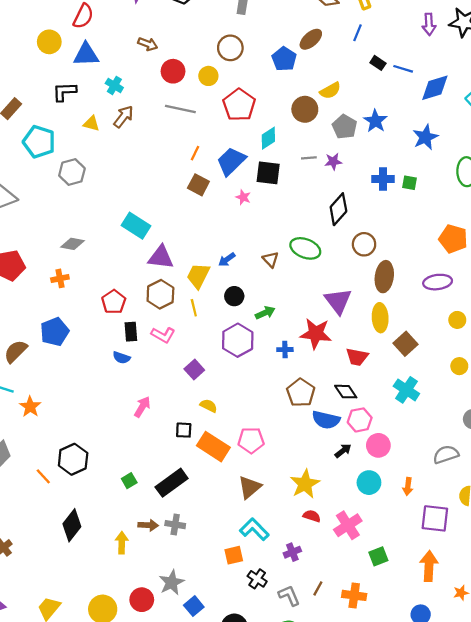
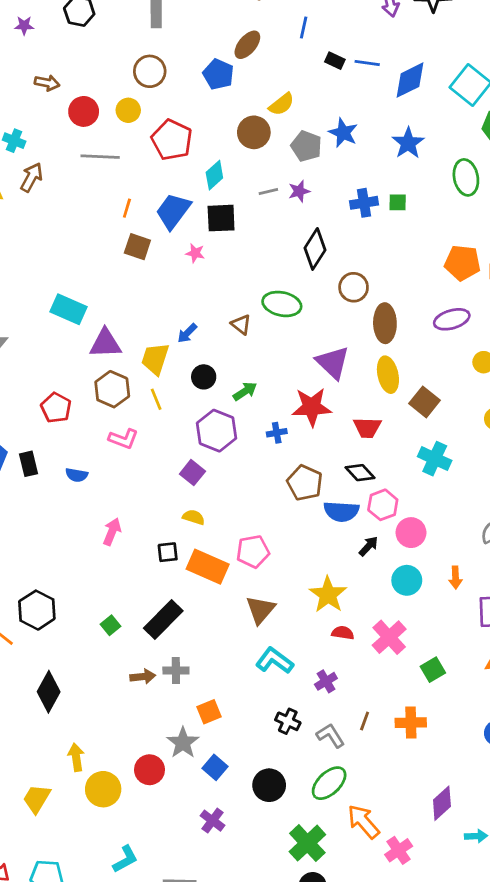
black rectangle: (131, 332) -> (28, 464), moved
purple square: (194, 369) -> (192, 473), moved
yellow arrow: (122, 543) -> (76, 757), moved
orange square: (234, 555) -> (209, 712), moved

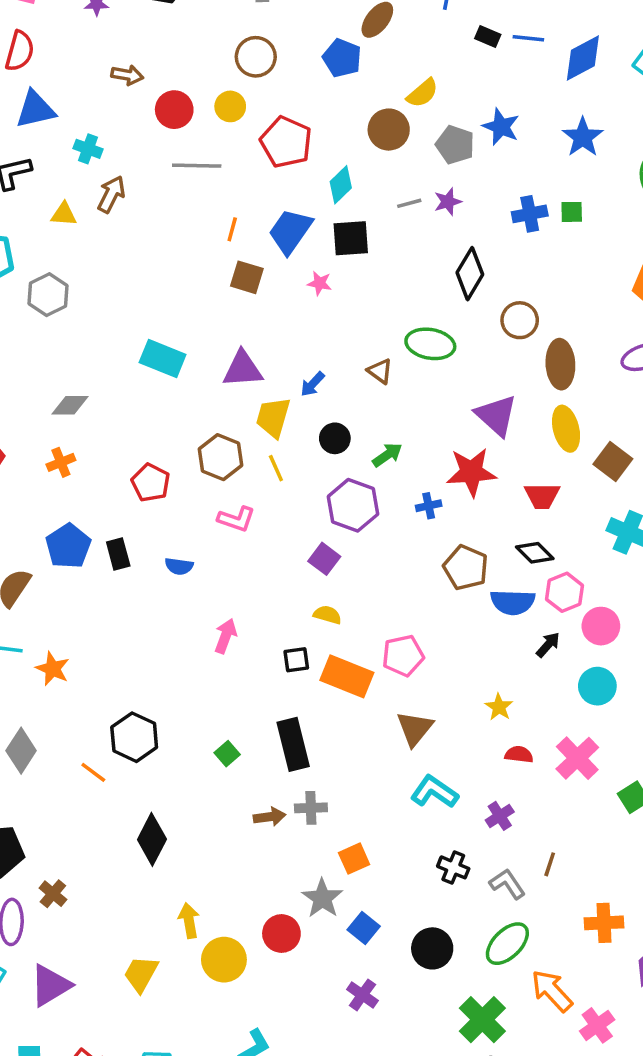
purple triangle: (105, 343) -> (243, 369), moved
yellow star: (328, 595) -> (499, 707), size x0.6
black rectangle: (163, 619) -> (293, 744), turned -57
orange cross: (411, 723) -> (604, 923), moved

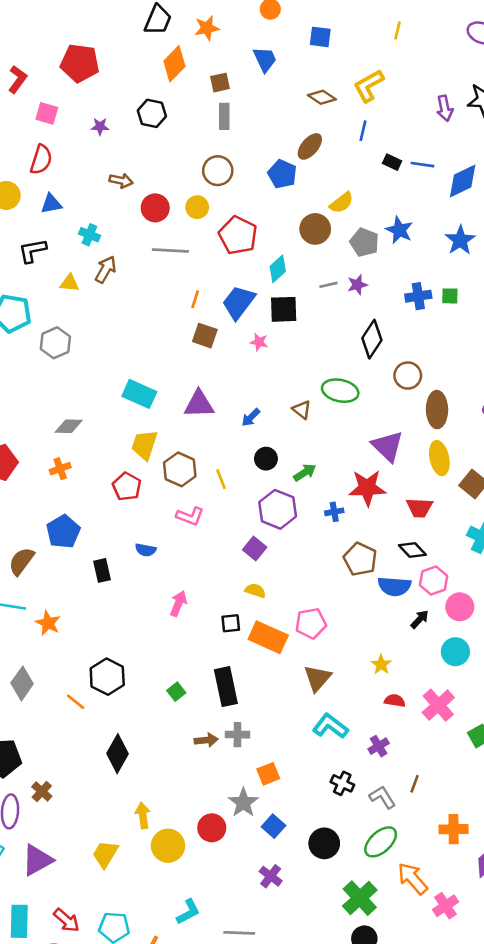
blue triangle: (35, 109) -> (51, 204), size x0.7
yellow trapezoid: (273, 417) -> (144, 445), moved
black rectangle: (118, 554) -> (102, 570), moved

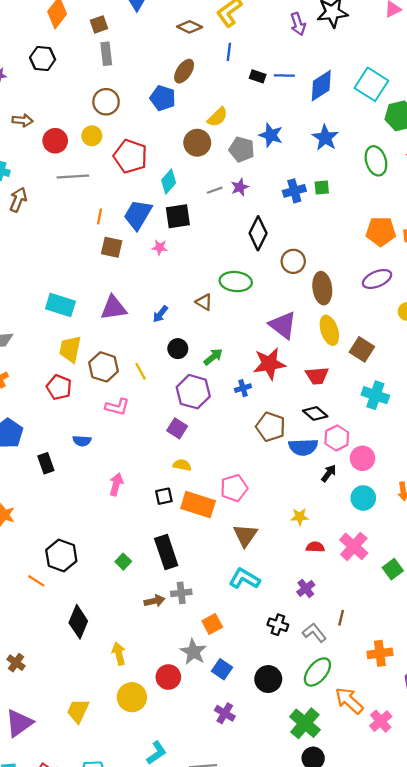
yellow star: (381, 665) -> (300, 517), turned -30
cyan L-shape: (330, 726) -> (244, 579), moved
yellow arrow: (143, 815) -> (119, 654), moved

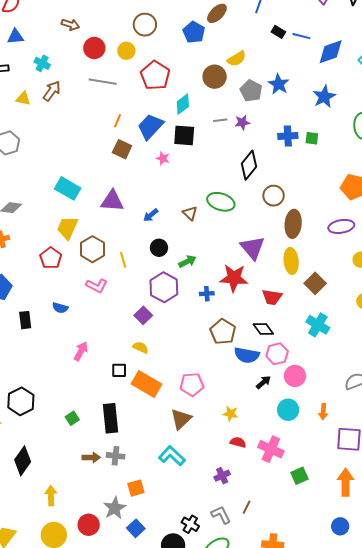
pink pentagon: (234, 488) -> (192, 384), moved
pink cross: (354, 546) -> (271, 449), turned -30
black cross: (278, 625) -> (190, 524), moved

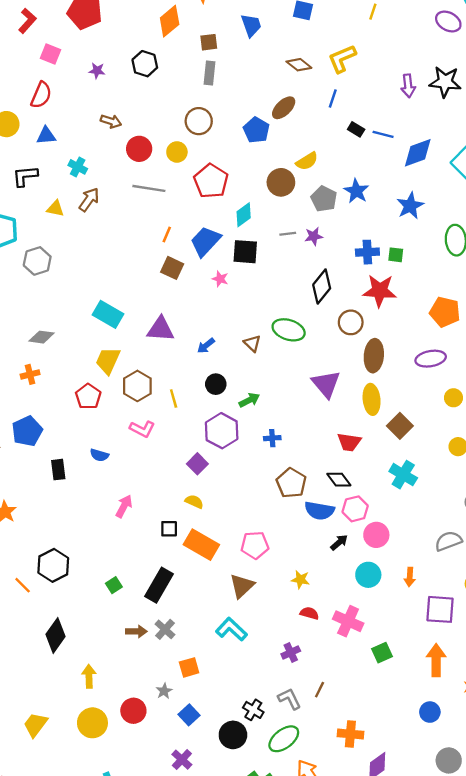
red star: (234, 278) -> (380, 291), moved
black rectangle: (110, 418) -> (159, 585), turned 36
gray cross: (116, 456) -> (165, 629), turned 36
gray star: (115, 508) -> (164, 691), size x0.6

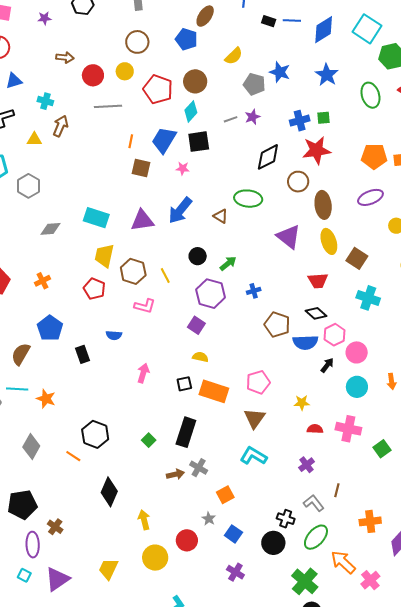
brown circle: (281, 182) -> (195, 81), moved
black diamond: (322, 286) -> (268, 157), turned 36
gray diamond: (42, 337) -> (50, 229), moved
blue arrow: (206, 346) -> (180, 210), moved, size x1.8

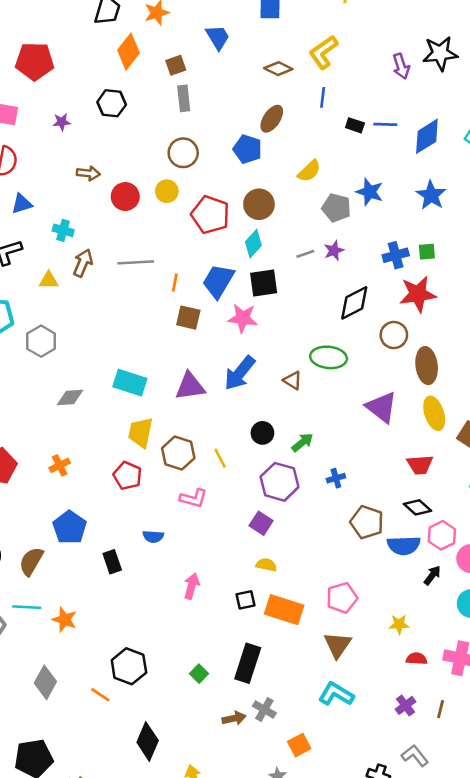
gray line: (108, 106) -> (136, 262), moved
pink star: (183, 168) -> (243, 318), size x1.6
brown line: (337, 490) -> (441, 709), moved

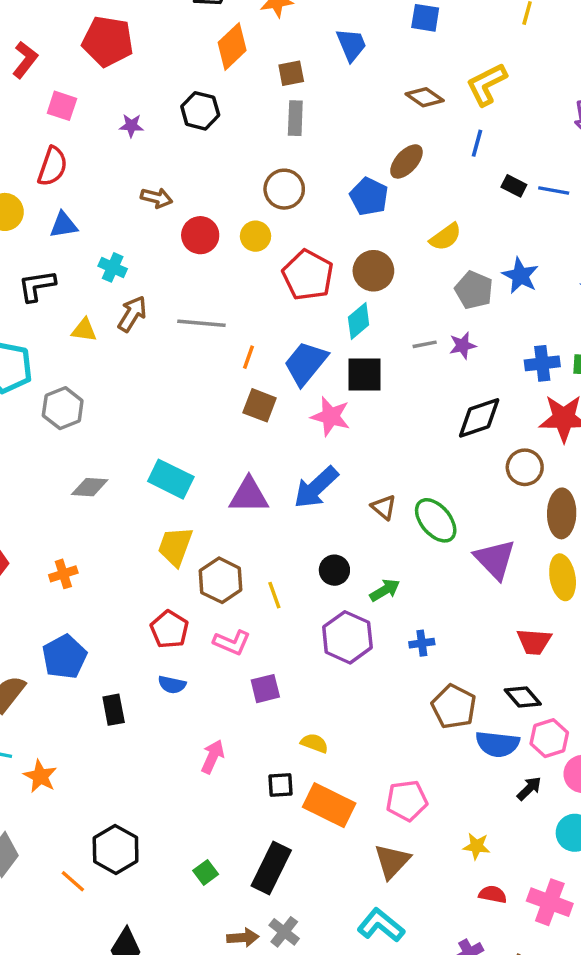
green ellipse: (329, 357) -> (436, 520), moved, turned 36
red pentagon: (128, 476) -> (169, 629), moved
purple square: (261, 523) -> (265, 689), moved, turned 35

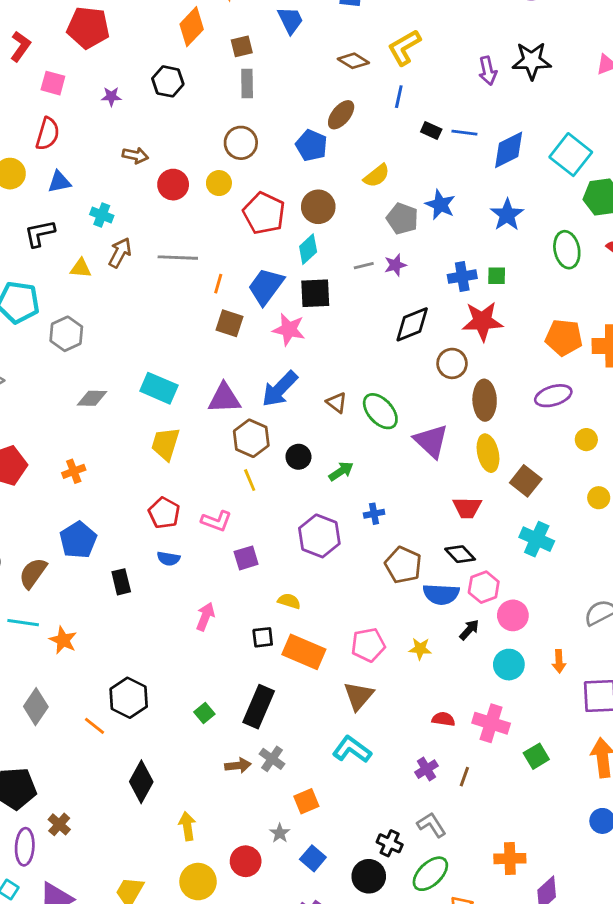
brown hexagon: (221, 580) -> (251, 438), moved
purple hexagon: (347, 637) -> (319, 536), moved
yellow star: (476, 846) -> (420, 649), moved

